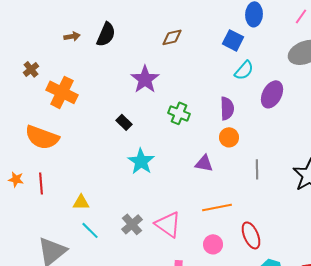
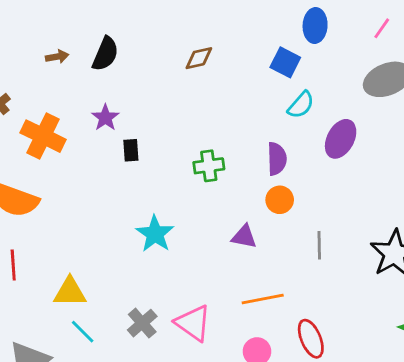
purple star: (145, 79) -> (105, 118), moved, size x0.7
green cross: (179, 113) -> (209, 166), turned -30
black rectangle: (124, 122) -> (131, 150), moved, turned 42
yellow triangle: (81, 202) -> (70, 292), size x1.4

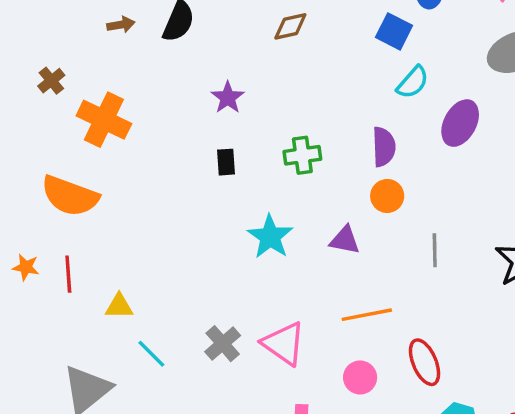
purple star: (105, 118) -> (228, 98), moved
black rectangle: (131, 150) -> (226, 162), moved
cyan star: (155, 234) -> (270, 237), moved
yellow triangle: (70, 292) -> (119, 306), moved, size x0.7

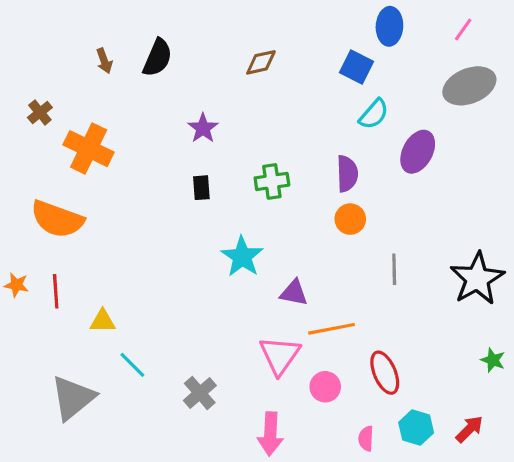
brown arrow: (121, 25) -> (104, 61), turned 80
purple triangle: (345, 240) -> (294, 293), moved
gray cross: (223, 344) -> (200, 393), moved
pink triangle: (284, 344) -> (280, 355), moved, turned 30

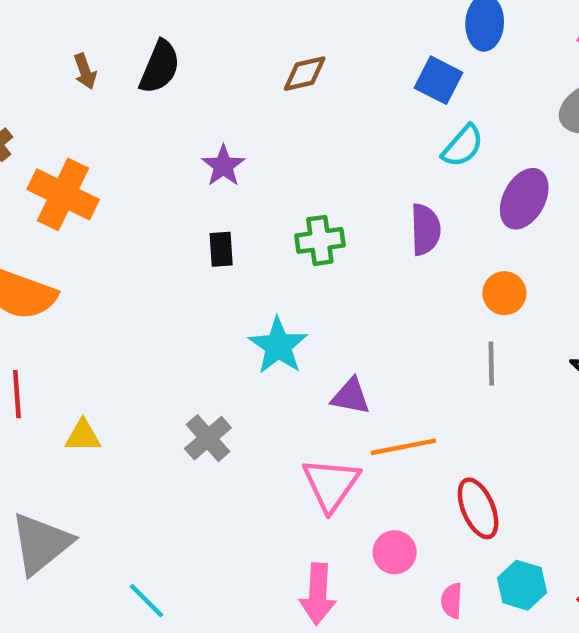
orange circle: (350, 219) -> (504, 293), moved
cyan line: (132, 365) -> (146, 601), moved
pink circle: (325, 387) -> (395, 552), moved
gray cross: (200, 393) -> (208, 438), moved

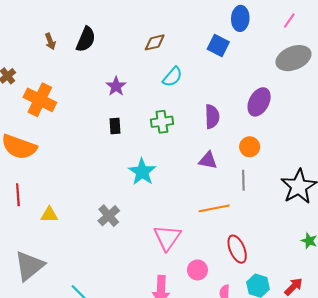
cyan semicircle: (463, 146) -> (172, 77), moved
purple triangle: (351, 396) -> (208, 160), moved
orange line: (403, 447) -> (214, 208), moved

